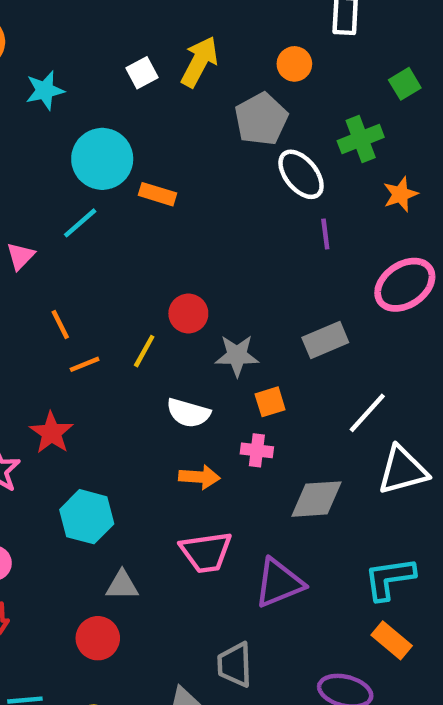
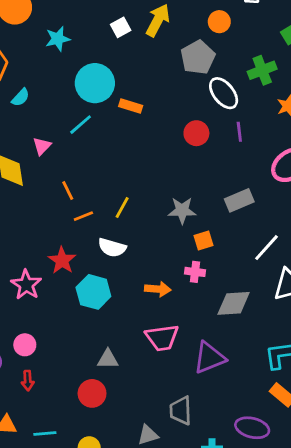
red circle: (188, 313) -> (196, 133), moved
white semicircle: (188, 413) -> (112, 248), moved
cyan hexagon: (87, 517) -> (93, 292), moved

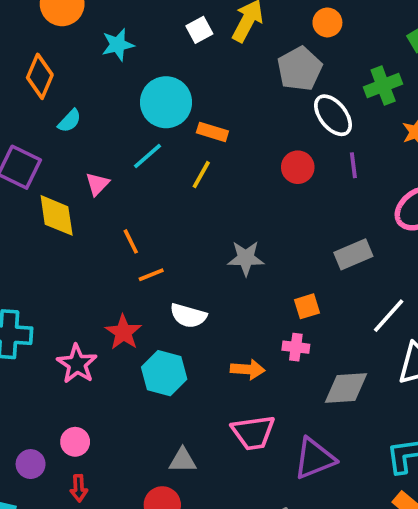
yellow line: (122, 208) -> (201, 175), moved
gray star: (182, 210) -> (246, 258), moved

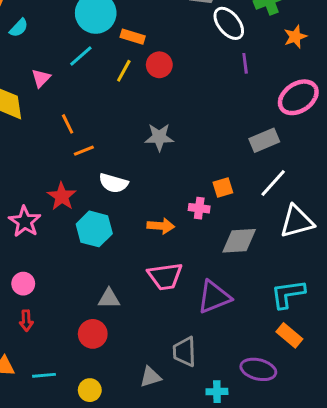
red circle: (298, 167) -> (159, 65), moved
gray rectangle: (353, 254) -> (264, 140), moved
orange square: (307, 306) -> (223, 188), moved

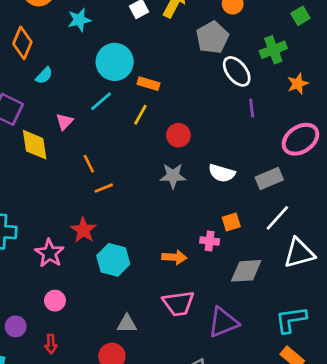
red circle: (159, 65) -> (178, 135), moved
white semicircle: (113, 183) -> (222, 173), moved
pink circle: (23, 284) -> (55, 301), moved

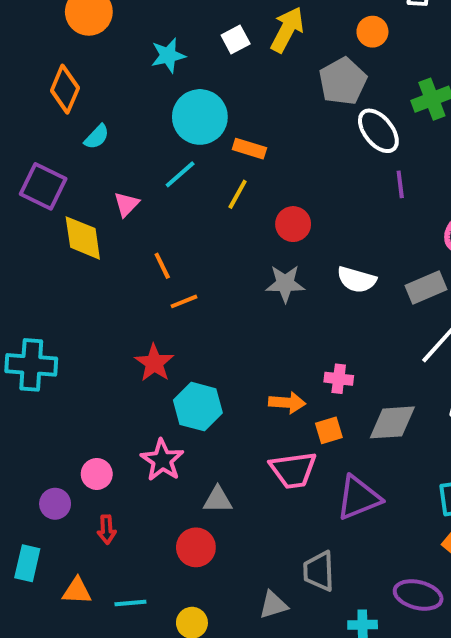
cyan star: (79, 20) -> (168, 55), moved
orange square: (231, 222) -> (329, 430), moved
pink star: (50, 253) -> (162, 460), moved
pink circle: (55, 301) -> (97, 474), moved

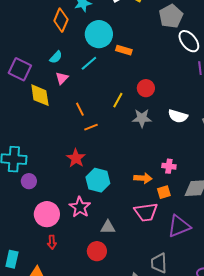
orange diamond: (65, 89) -> (61, 20), moved
cyan semicircle: (97, 137) -> (56, 57), moved
yellow line: (238, 194) -> (118, 100), moved
pink circle: (97, 474) -> (47, 214), size x1.6
purple circle: (55, 504) -> (29, 181), moved

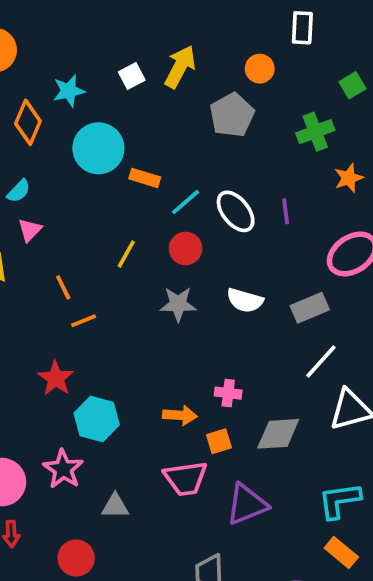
white ellipse: (189, 41) -> (236, 211), moved
cyan line: (89, 63) -> (186, 202), moved
yellow line: (118, 100) -> (126, 254), moved
red circle: (97, 251) -> (76, 558), moved

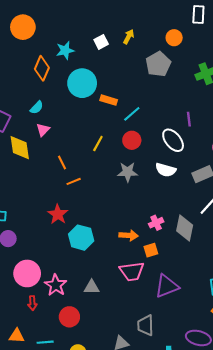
yellow arrow: (180, 67) -> (129, 37), size x0.6
white ellipse: (236, 211) -> (173, 140), moved
pink cross: (228, 393) -> (156, 223), turned -32
gray diamond: (278, 434) -> (185, 228), moved, turned -75
pink star: (63, 469) -> (56, 285), moved

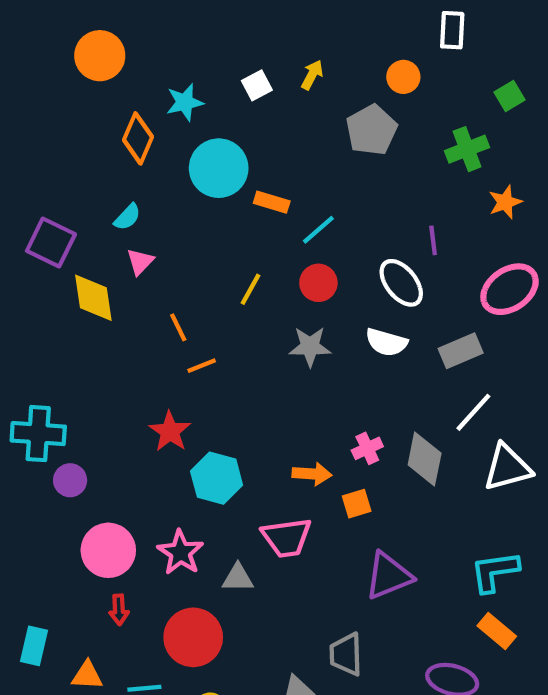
pink trapezoid: (132, 271) -> (287, 538), moved
pink star: (56, 285) -> (180, 552), moved
red circle: (69, 317) -> (193, 637), size x1.4

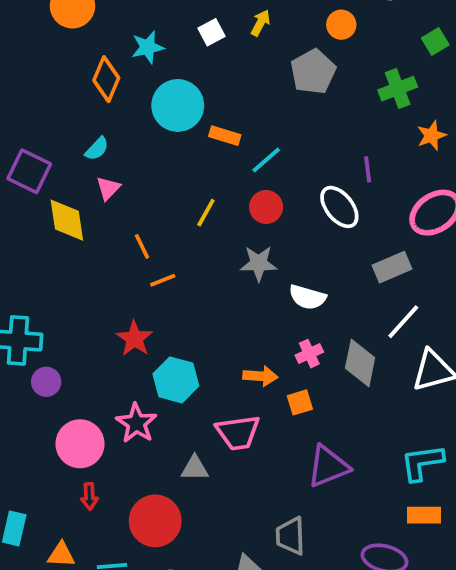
white semicircle: (386, 342) -> (307, 297), moved
pink star: (180, 552) -> (136, 423), moved
orange rectangle: (497, 631) -> (424, 515), turned -40

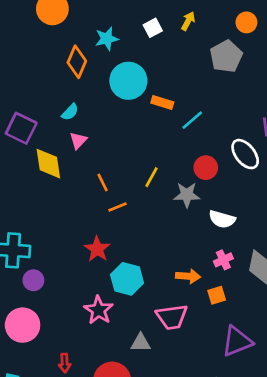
red circle: (266, 207) -> (206, 168), moved
yellow line: (206, 213) -> (151, 177), moved
pink circle: (80, 444) -> (23, 325), moved

